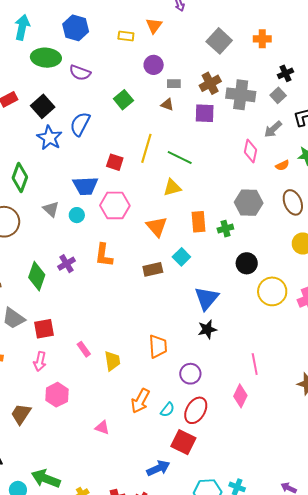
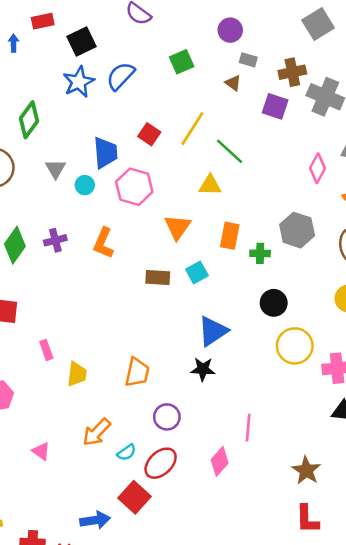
blue trapezoid: (85, 186) -> (105, 153), turned -108

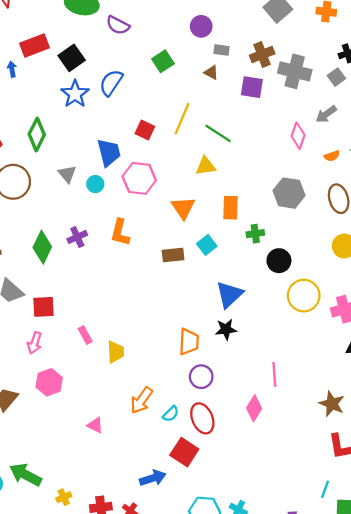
red rectangle: (43, 21) -> (34, 45), size x1.4
green cross: (260, 253) -> (255, 234), moved
orange trapezoid: (137, 372) -> (189, 342), moved
red ellipse: (161, 463) -> (202, 418), turned -60

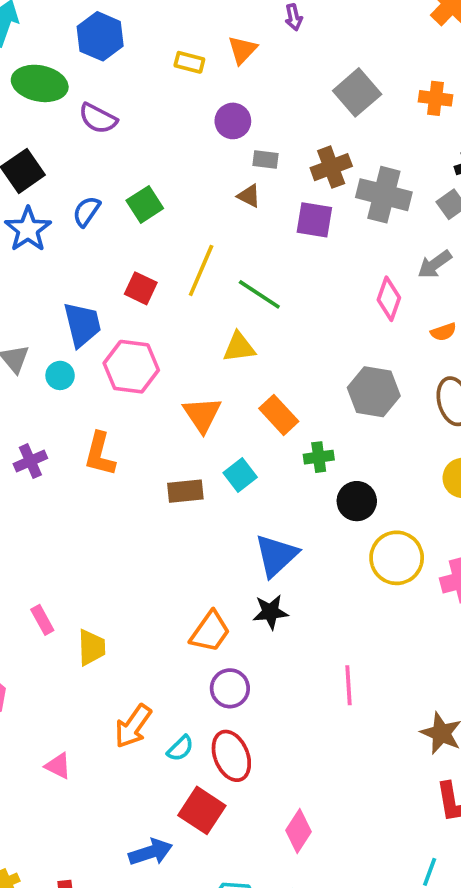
green square: (163, 61) -> (145, 204), moved
blue semicircle: (111, 83) -> (86, 211), size x0.7
orange rectangle: (230, 208) -> (279, 415), turned -45
orange trapezoid: (189, 342) -> (210, 632), turned 32
pink diamond: (254, 408) -> (298, 831), moved

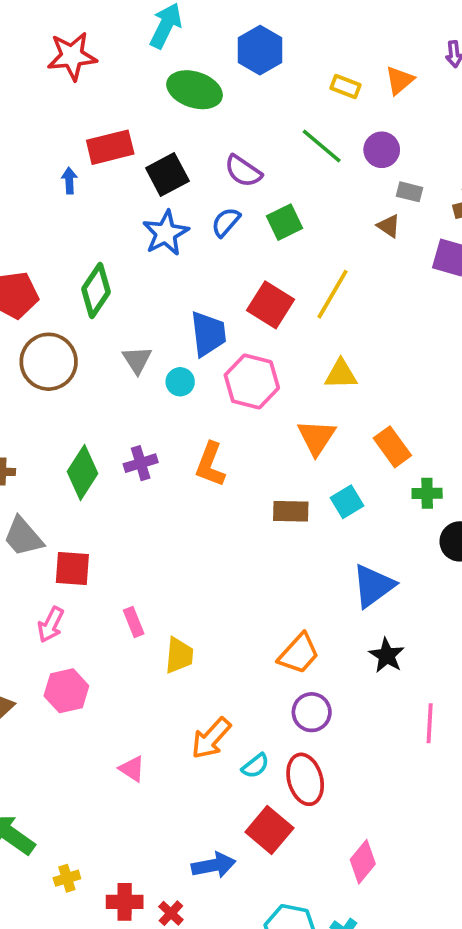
purple semicircle: (98, 118) -> (243, 171), moved
red square: (141, 288) -> (271, 305), size x1.4
green line: (259, 294) -> (322, 146), moved
yellow triangle: (239, 347) -> (341, 374), moved
black star: (270, 612) -> (387, 655), moved, turned 30

